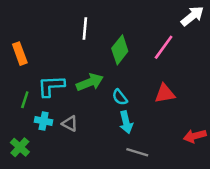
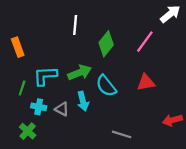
cyan semicircle: (120, 97) -> (106, 86), size x1.5
cyan arrow: (126, 122) -> (83, 101), moved
green cross: (20, 147) -> (28, 131), moved

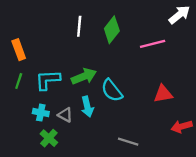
pink line: (145, 42) -> (153, 44), turned 40
green diamond: (106, 44) -> (112, 30), moved
red triangle: (146, 82) -> (163, 94), moved
green line: (22, 88) -> (19, 81), moved
green cross: (28, 131) -> (49, 138), moved

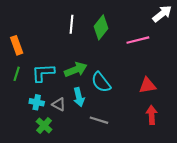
red arrow: (182, 126) -> (152, 115), moved, turned 102
gray line: (128, 142) -> (99, 120), moved

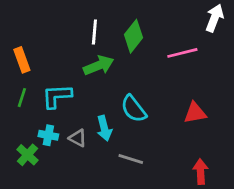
white arrow: (162, 14) -> (215, 18), turned -30
green arrow: (76, 70) -> (99, 65), moved
red arrow: (152, 115) -> (201, 172), moved
green cross: (44, 125) -> (27, 155), moved

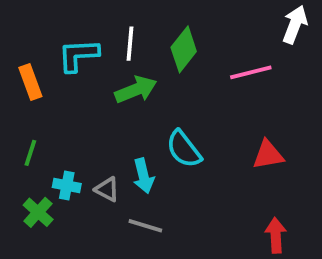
cyan L-shape: (57, 96) -> (78, 55), moved
green line: (22, 98) -> (30, 153), moved
gray line: (131, 159) -> (145, 226), moved

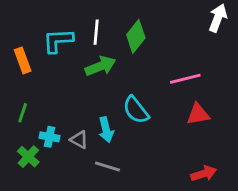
pink line: (251, 72) -> (185, 79), moved
red arrow: (276, 235) -> (204, 174), turned 75

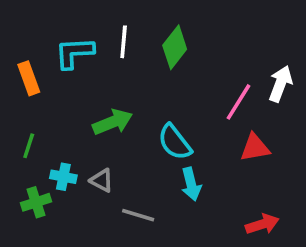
white arrow: (218, 18) -> (280, 84), moved
green arrow: (100, 66) -> (113, 122), moved
pink line: (185, 79) -> (238, 102), turned -44
cyan arrow: (106, 130) -> (191, 184), moved
green cross: (28, 157) -> (36, 202), turned 30

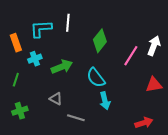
green diamond: (175, 47) -> (100, 41), moved
red triangle: (255, 148) -> (154, 85), moved
cyan cross: (63, 177) -> (35, 59), moved, turned -32

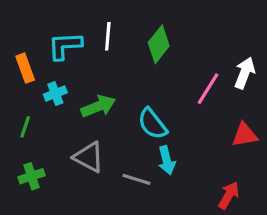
green diamond: (100, 41) -> (159, 44), moved
gray triangle: (56, 99) -> (89, 157), size x1.5
gray line: (76, 118) -> (136, 179), moved
red arrow: (144, 123) -> (229, 195), turned -42

